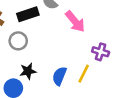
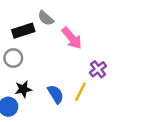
purple cross: (101, 52) -> (98, 69), turned 35
blue semicircle: (59, 76) -> (56, 94), turned 126

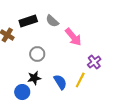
black rectangle: (23, 31) -> (28, 21), moved
gray circle: (13, 58) -> (37, 54), moved

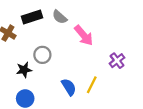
purple cross: (94, 62) -> (117, 61), moved
black star: (34, 78) -> (24, 70), moved

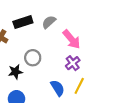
gray semicircle: (60, 17) -> (49, 22), turned 96
purple cross: (117, 61) -> (73, 63), moved

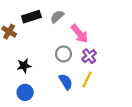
gray circle: (33, 58) -> (64, 54), moved
purple cross: (73, 63) -> (89, 56), moved

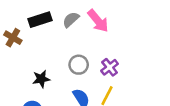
pink arrow: (80, 34) -> (98, 21), moved
black star: (24, 66) -> (41, 79), moved

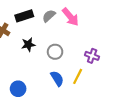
purple cross: (110, 67) -> (92, 56), moved, turned -32
black star: (41, 79) -> (28, 45), moved

